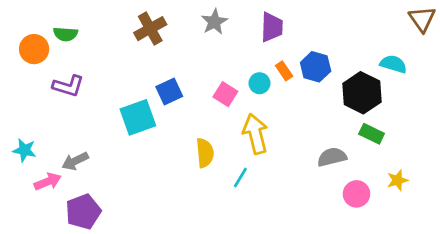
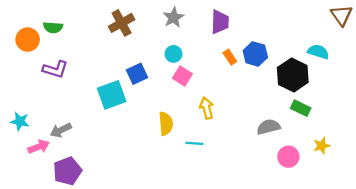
cyan circle: (259, 83) -> (173, 54), moved
yellow arrow: (255, 134) -> (207, 108), size x0.7
cyan line: (240, 177) -> (194, 143), turned 63

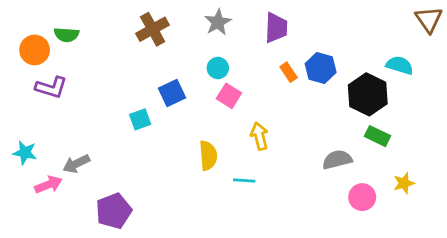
purple L-shape: (55, 69) -> (51, 87), moved
cyan square: (112, 95) -> (140, 119), size x0.6
purple pentagon: (67, 171) -> (114, 211), moved

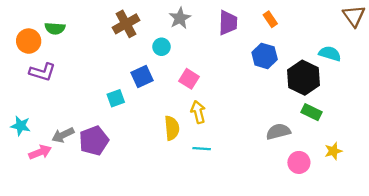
cyan circle: (218, 68) -> (161, 47), moved
orange rectangle: (289, 72) -> (270, 19), moved
yellow arrow: (259, 136) -> (198, 112), moved
purple pentagon: (114, 211) -> (94, 141), moved

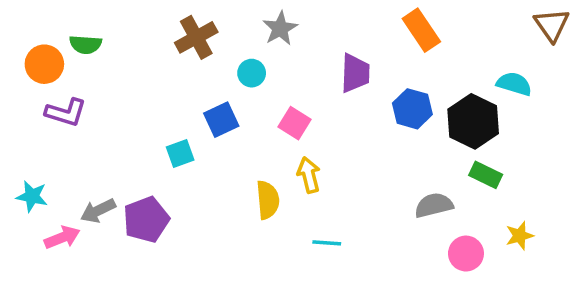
orange rectangle: (270, 19) -> (421, 30), size x1.6
purple trapezoid: (228, 23) -> (355, 73), moved
blue hexagon: (265, 56) -> (412, 109), moved
cyan line: (202, 149) -> (327, 243), moved

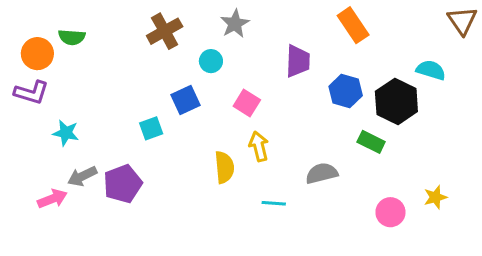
purple L-shape: (66, 112) -> (31, 92), moved
green rectangle: (486, 175) -> (371, 142), moved
cyan star: (32, 196) -> (66, 133), moved
gray semicircle: (434, 205) -> (322, 173), moved

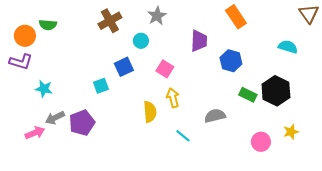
black hexagon: (396, 101) -> (276, 91), moved
cyan line: (274, 203) -> (183, 136), turned 35

